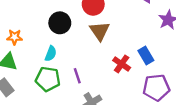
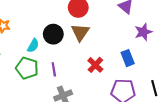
black circle: (60, 23) -> (53, 34), moved
blue rectangle: (146, 56) -> (128, 58), moved

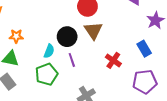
green pentagon: (27, 68) -> (46, 74), turned -30
purple line: (54, 69) -> (72, 60), moved

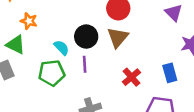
cyan semicircle: (49, 51) -> (61, 48), turned -80

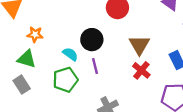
brown triangle: (118, 37) -> (139, 45), moved

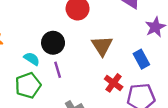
red cross: (141, 70) -> (114, 83), moved

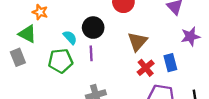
red cross: (114, 83) -> (146, 68), moved

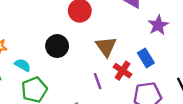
cyan semicircle: (70, 37) -> (23, 65), moved
purple line: (91, 53) -> (98, 81), moved

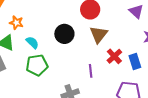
brown triangle: (106, 47) -> (99, 34), moved
red cross: (123, 71) -> (114, 56), moved

